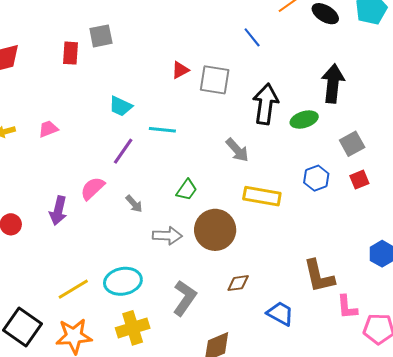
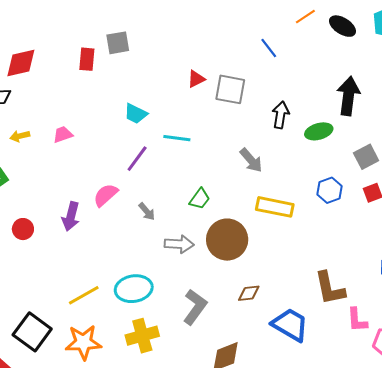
black arrow: (266, 104) -> (281, 115), size x0.7
blue trapezoid: (280, 314) -> (290, 325), size x1.4

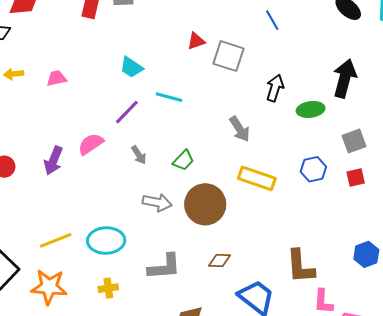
gray arrow: (147, 211) -> (139, 155), moved
gray L-shape: (195, 307) -> (164, 267), turned 42
yellow cross: (142, 336) -> (108, 288), size x0.6

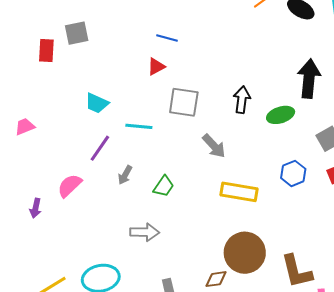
blue line: (272, 20) -> (167, 38), moved, turned -35
gray square: (228, 56) -> (184, 102), moved
gray arrow: (139, 155) -> (125, 175), moved, turned 72
purple arrow: (53, 161) -> (36, 208), size x0.7
brown circle: (205, 204) -> (245, 253), moved

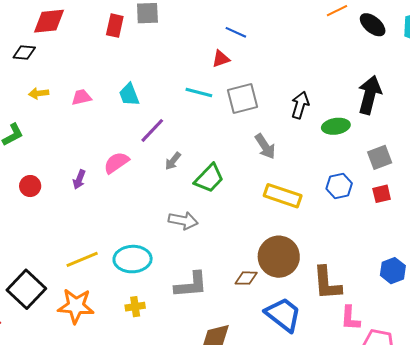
gray square: (184, 102) -> (242, 98), turned -32
cyan trapezoid: (97, 103) -> (129, 95), moved, turned 35
cyan line: (139, 126) -> (199, 92), moved
green trapezoid: (164, 186) -> (209, 178), size x1.4

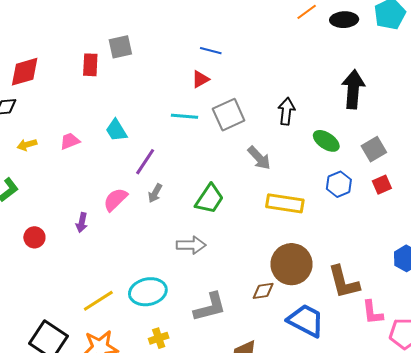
black ellipse: (373, 25) -> (344, 20), turned -32
green ellipse: (336, 126) -> (326, 141), moved, turned 52
gray arrow: (173, 161) -> (155, 193), moved

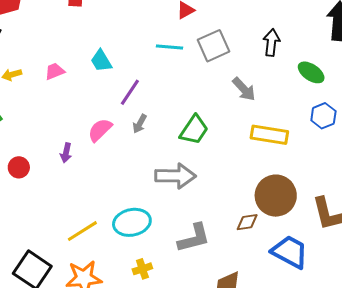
gray arrow: (191, 245) -> (175, 176), size x1.4

